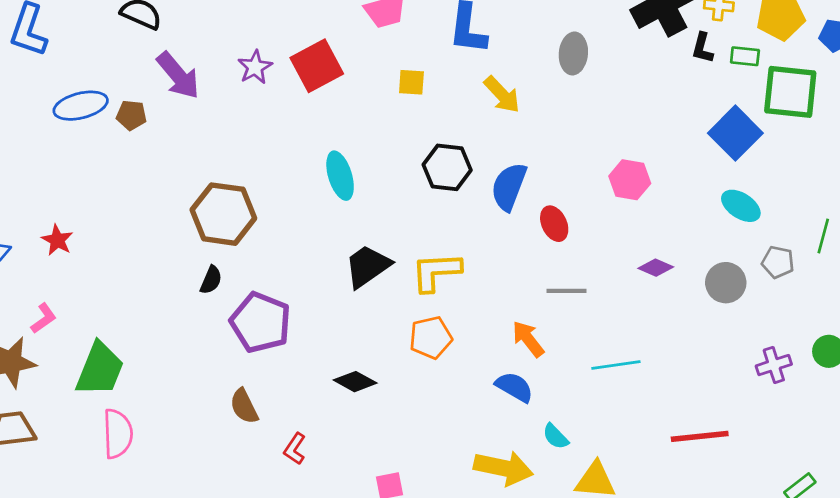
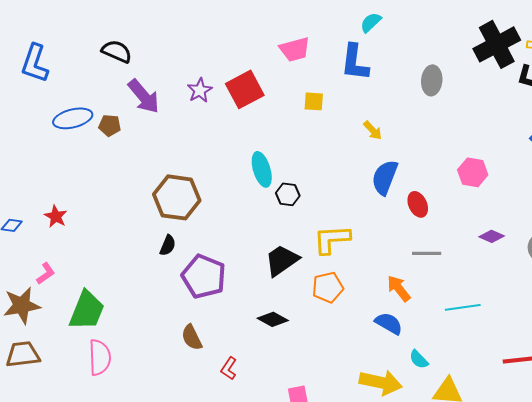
yellow arrow: (502, 95) -> (373, 130), moved, size x0.7
black hexagon: (447, 167) -> (288, 194), moved, size x0.7
black trapezoid: (368, 266) -> (282, 260), moved

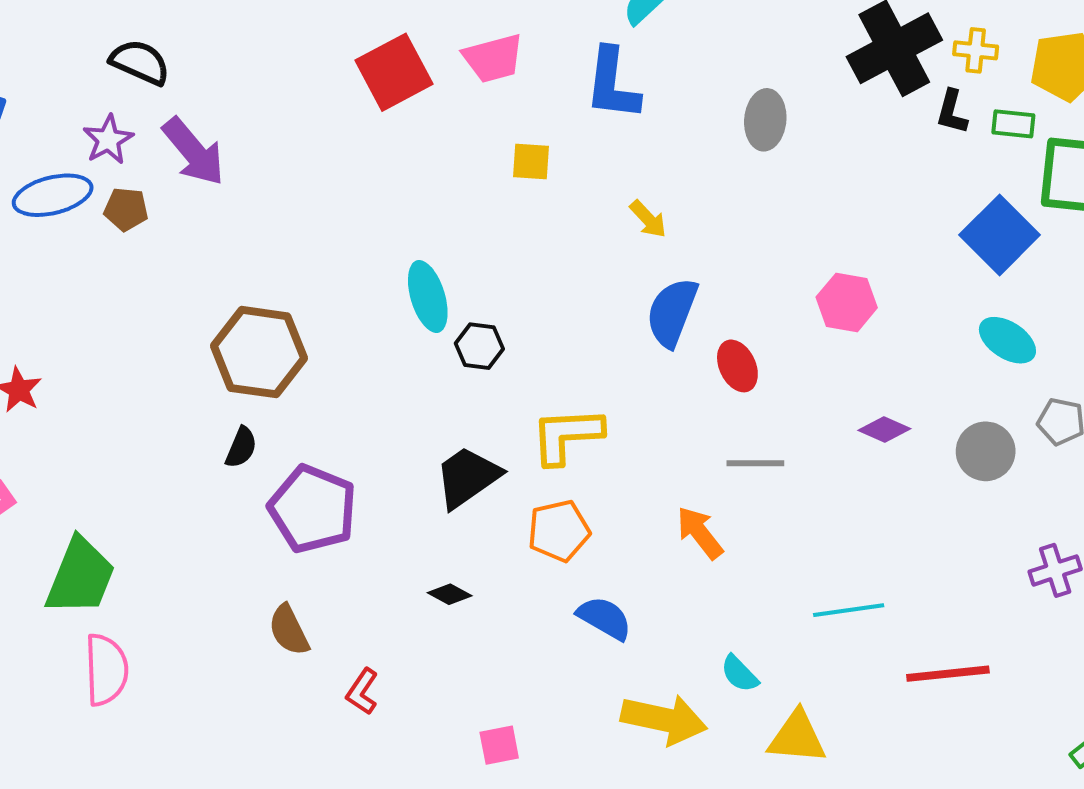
red square: (245, 89) -> (394, 72), moved
purple star: (200, 90) -> (108, 140), moved
cyan line: (463, 307) -> (849, 610), moved
black diamond: (273, 319) -> (450, 594), size x0.7
blue semicircle: (389, 323) -> (604, 618), moved

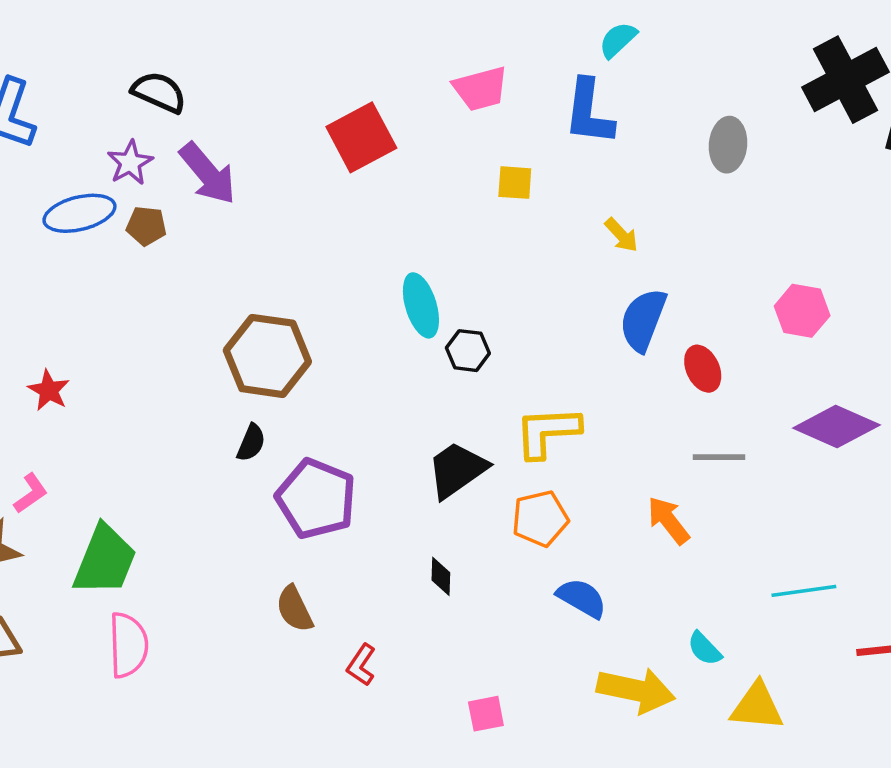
red square: (394, 72) -> (361, 137), moved
purple diamond: (884, 429) -> (836, 426), size x1.8
black diamond: (450, 594) -> (441, 576), turned 63

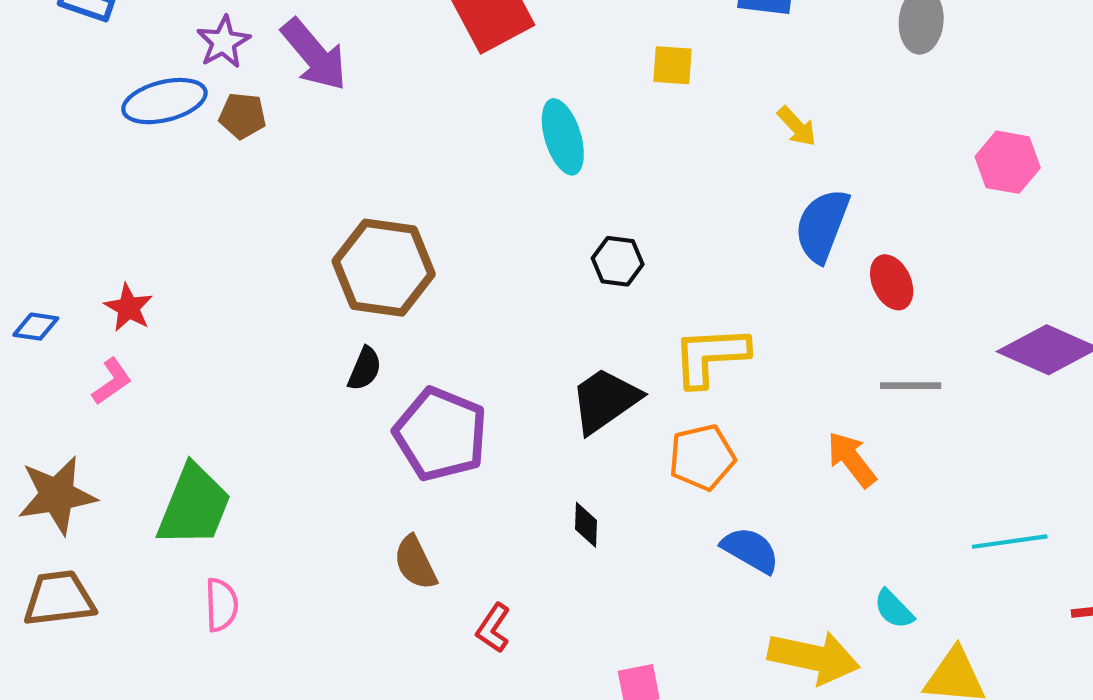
cyan ellipse: (421, 305) -> (563, 137), moved
pink hexagon: (802, 311) -> (1008, 162), moved
pink L-shape: (31, 493) -> (112, 381), moved
pink semicircle: (128, 645) -> (221, 605), size x0.7

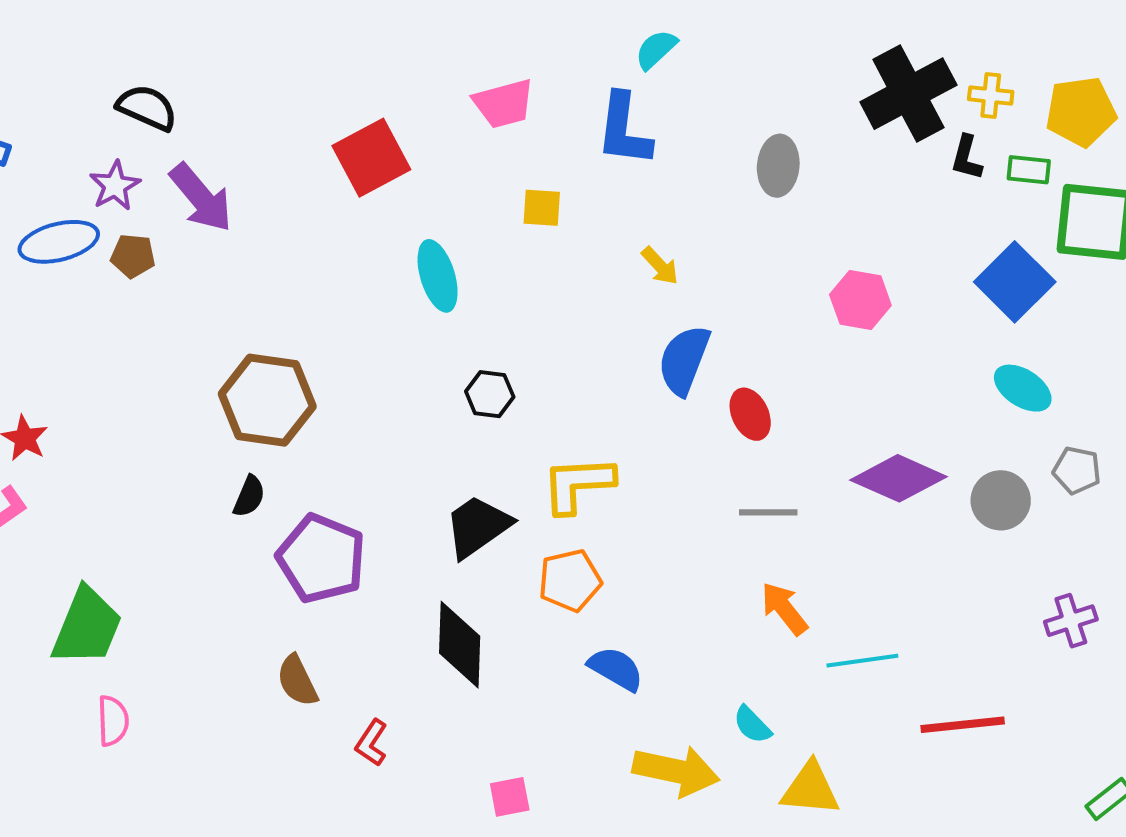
orange arrow: (852, 459) -> (784, 609), moved
black diamond: (586, 525) -> (460, 645), size x2.0

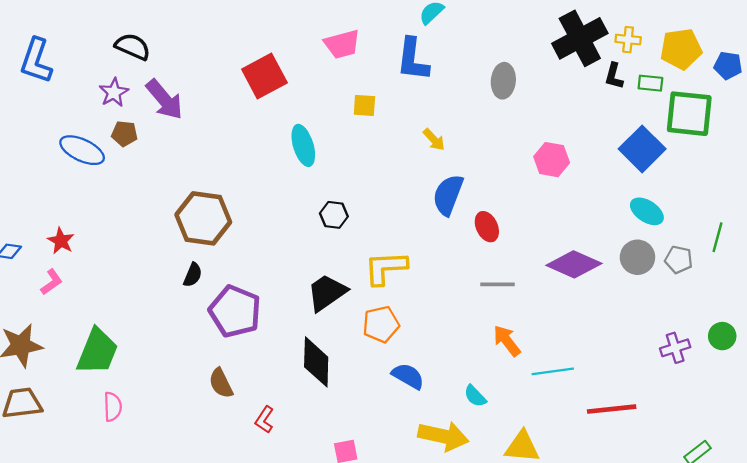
blue ellipse: (59, 242) -> (82, 150), moved, turned 39
gray circle: (1001, 500) -> (637, 257), moved
cyan semicircle: (752, 725) -> (475, 396), moved

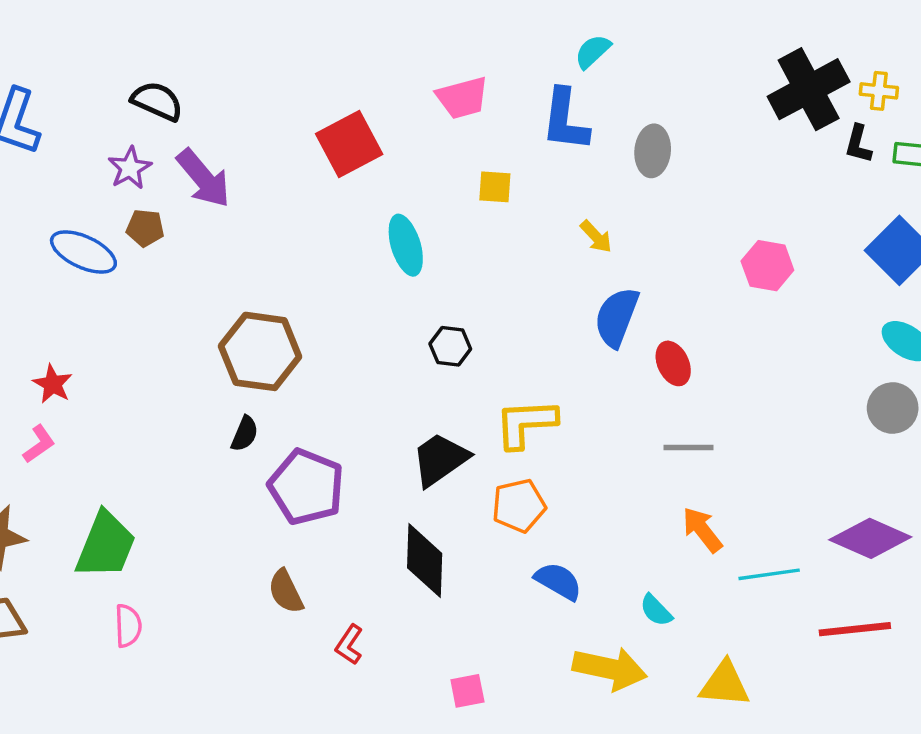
gray ellipse: (503, 81) -> (653, 151), moved
purple diamond: (574, 264) -> (870, 538), moved

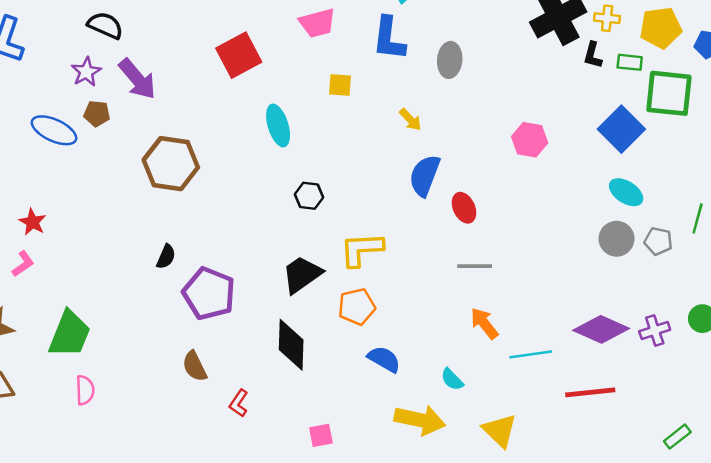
brown hexagon: (260, 351) -> (171, 164), moved
yellow triangle: (725, 684) -> (500, 431), turned 39

